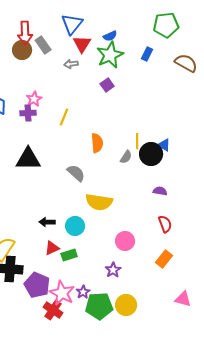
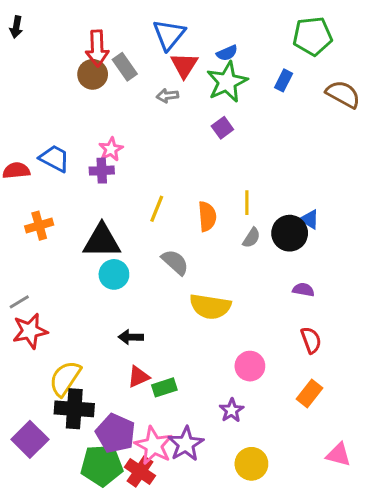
yellow line: (64, 117) -> (157, 209), moved
yellow line: (137, 141) -> (247, 203), moved
cyan circle: (75, 226) -> (114, 274), moved
purple star: (83, 292) -> (186, 444), size x1.6
green pentagon: (99, 306) -> (102, 465), moved

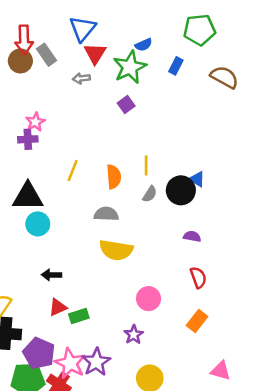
blue semicircle: (227, 53) -> (144, 45), moved
gray semicircle: (175, 262) -> (106, 214), moved, turned -40

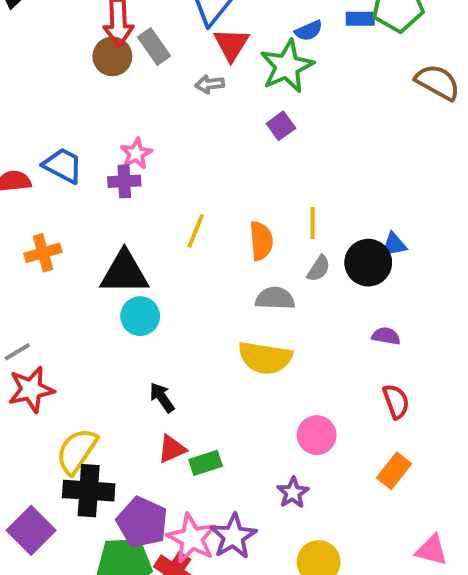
blue rectangle: (176, 66) -> (360, 19), moved, turned 63
blue triangle: (197, 179) -> (394, 245), turned -42
gray semicircle: (106, 214) -> (275, 298), moved
black arrow: (51, 275) -> (162, 397), turned 54

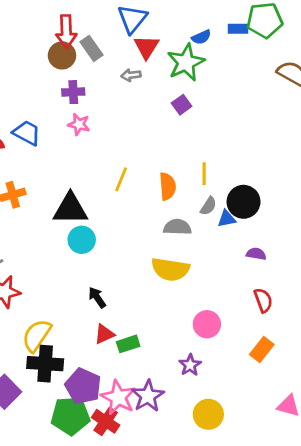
pink star: (136, 154) -> (79, 124), turned -30
purple cross: (124, 181) -> (73, 92), moved
blue triangle: (394, 245) -> (227, 219), moved

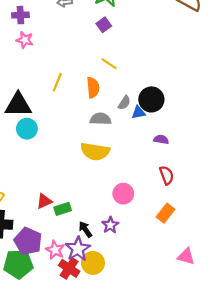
yellow line: (204, 174) -> (109, 64), moved, turned -56
black arrow: (97, 297) -> (85, 229), moved
pink star: (118, 397) -> (55, 250), size x0.7
yellow circle: (208, 414) -> (93, 263), moved
red cross: (106, 421) -> (69, 268), moved

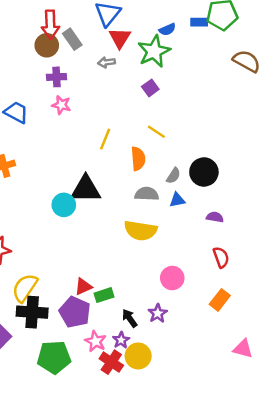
yellow line: (57, 82) -> (105, 139), moved
black triangle: (18, 105) -> (86, 189), moved
blue triangle: (138, 112) -> (177, 200), moved
purple pentagon: (28, 241) -> (75, 312), moved
purple star: (78, 249) -> (121, 340), size x0.6

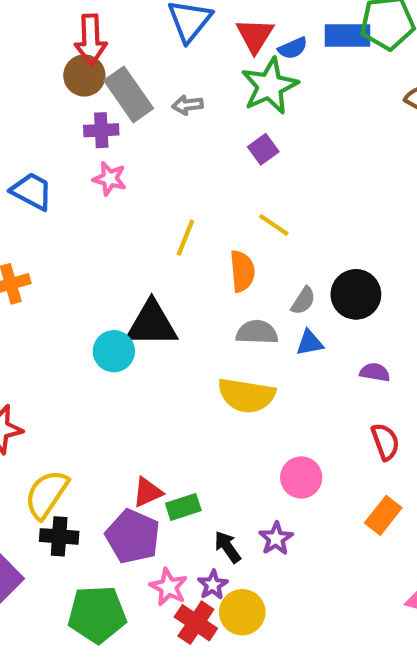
blue rectangle: (199, 22) -> (347, 35), size x1.5
red triangle: (120, 38) -> (255, 35), moved
gray rectangle: (72, 39) -> (129, 94), moved, size x1.4
black cross: (32, 312) -> (59, 536), size x0.7

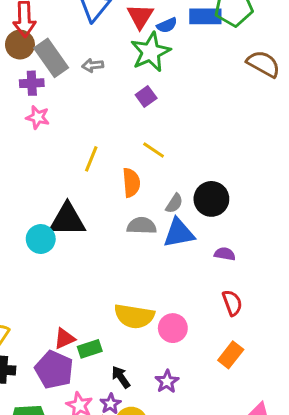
blue triangle: (310, 343) -> (179, 233), size x1.6
yellow semicircle: (246, 395) -> (134, 316), moved
purple star: (276, 539) -> (167, 382), moved

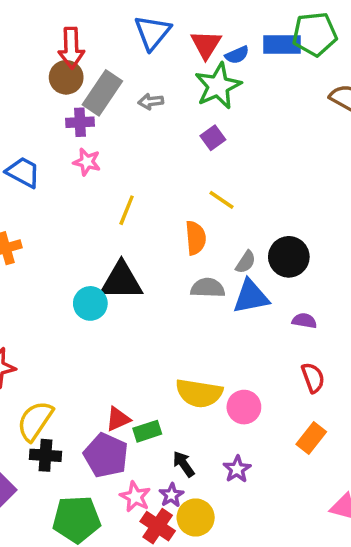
gray rectangle: (51, 58) -> (102, 93), turned 69
yellow line: (91, 159) -> (127, 210), moved

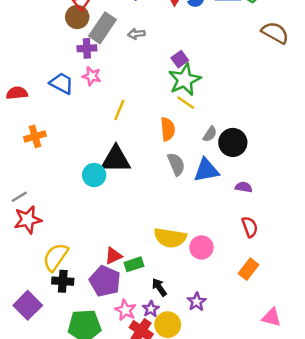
green star: (218, 86) -> (185, 80), moved
blue trapezoid: (23, 172) -> (62, 83), moved
gray semicircle: (246, 262) -> (210, 134), moved
gray semicircle: (208, 288) -> (176, 164), turned 65
purple star: (237, 469) -> (197, 302), moved

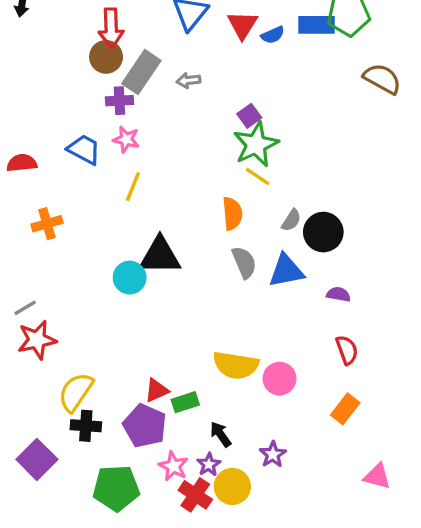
yellow line: (119, 110) -> (133, 187), moved

